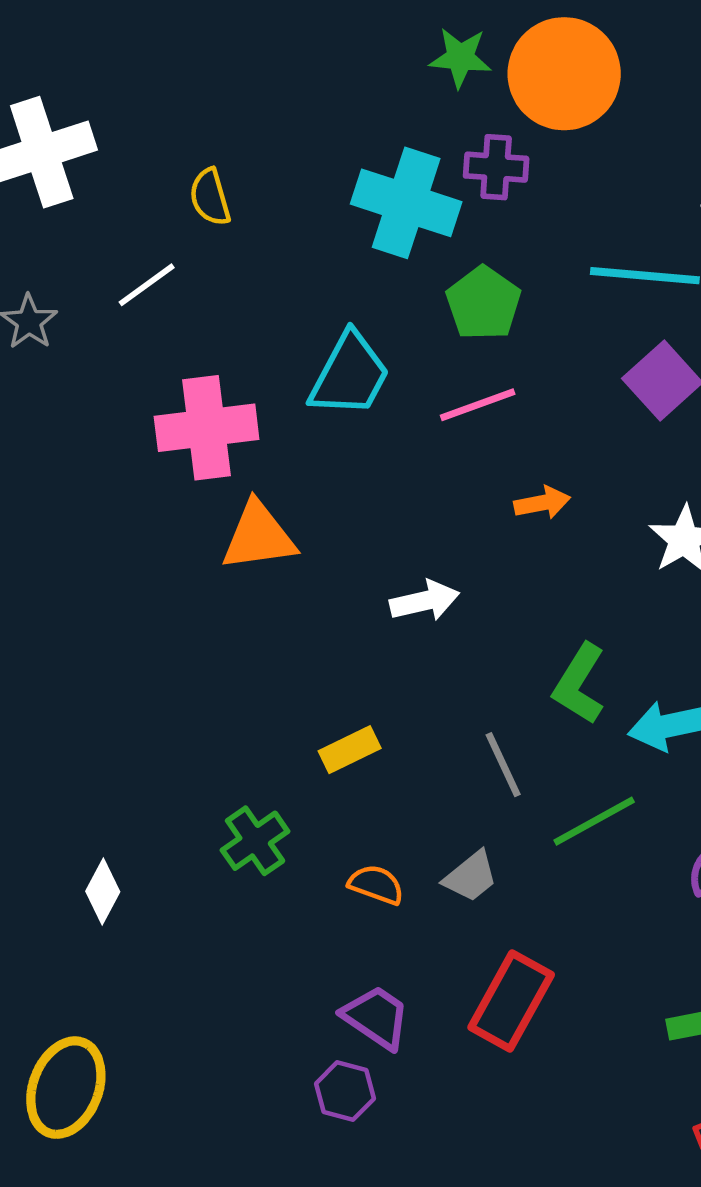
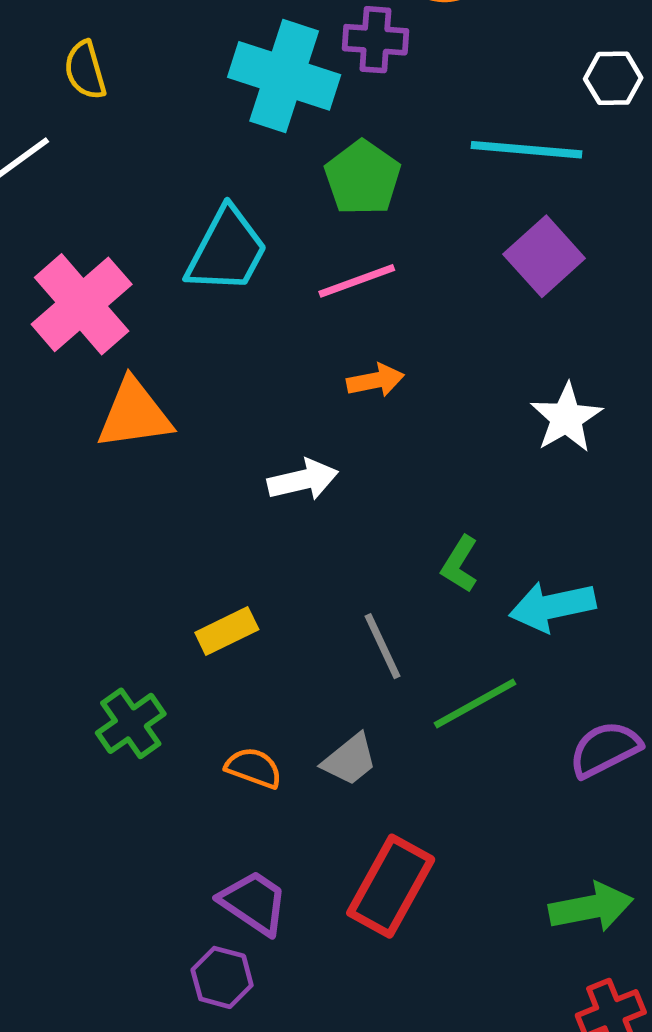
pink cross: (207, 428) -> (82, 304), turned -34
orange arrow: (542, 503) -> (375, 380), moved
green L-shape: (579, 684) -> (460, 564), size x0.7

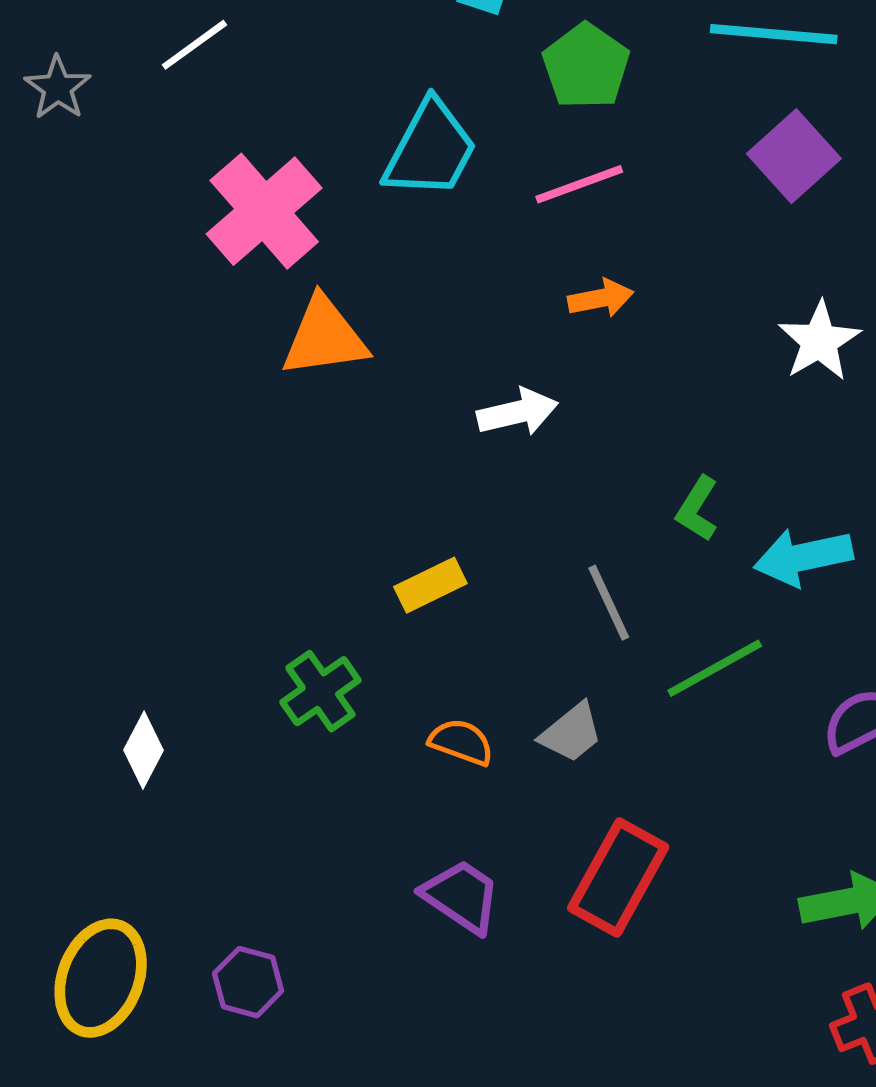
purple hexagon: (222, 977) -> (248, 982), moved

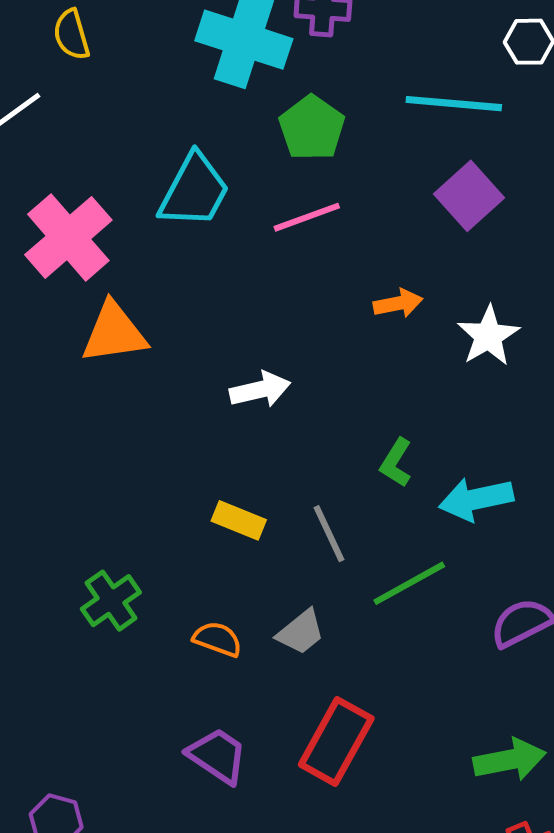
orange arrow: (601, 298) -> (398, 303), moved
yellow rectangle: (430, 585) -> (239, 520), moved, turned 48

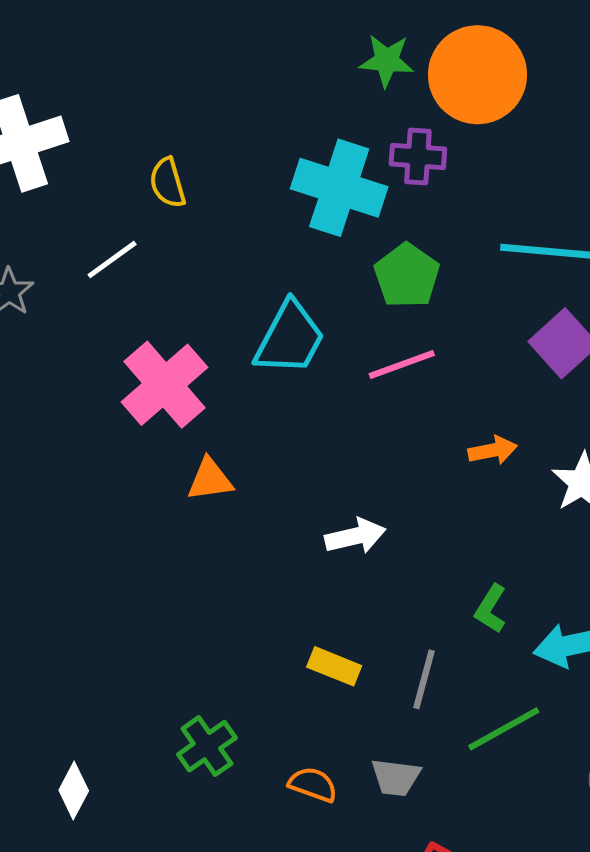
orange triangle: (114, 333) -> (210, 480), size x0.7
gray line: (329, 534) -> (424, 679), turned 40
gray trapezoid: (301, 632) -> (396, 777), turned 46

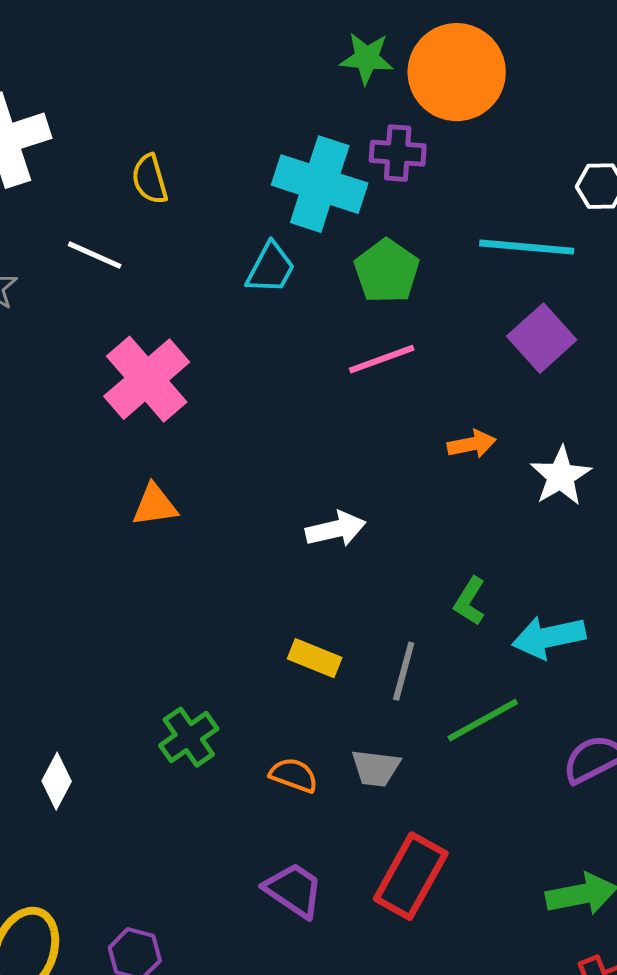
white line: (112, 259) -> (95, 255), turned 60
cyan trapezoid: (290, 338) -> (271, 268), moved, size x0.7
orange triangle: (210, 480) -> (155, 505), moved

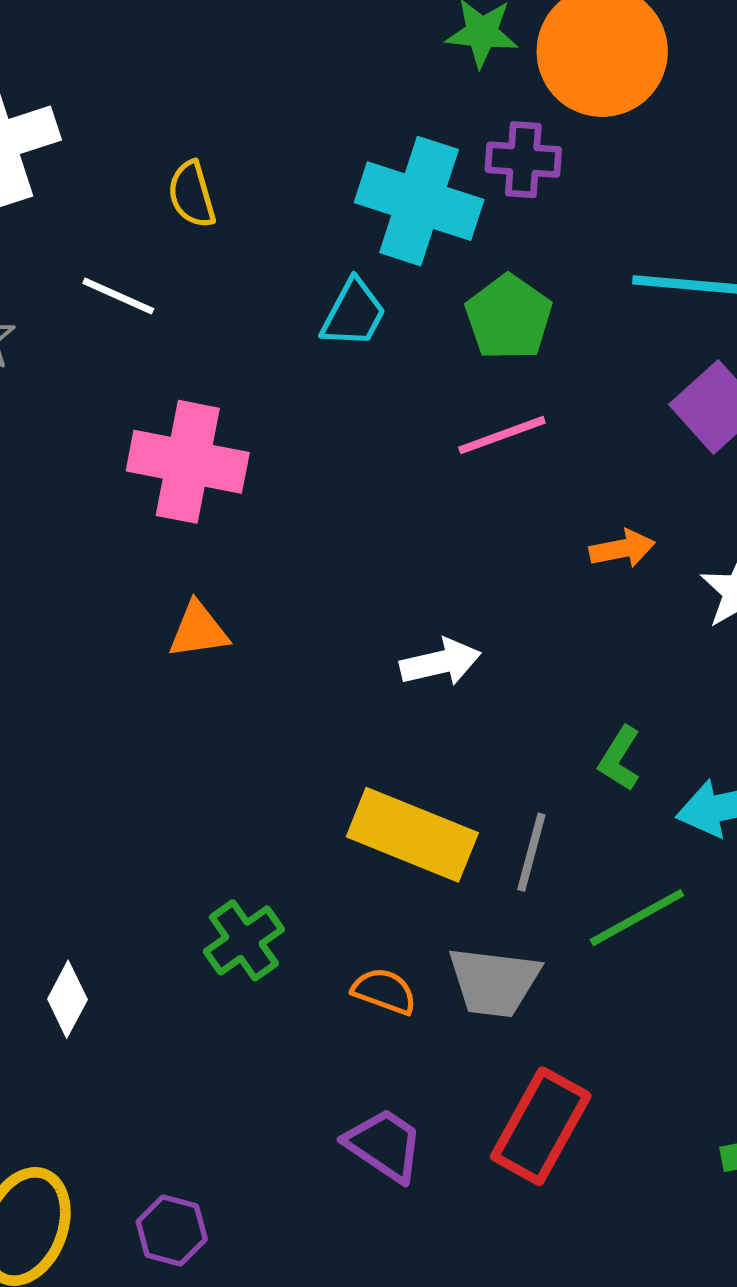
pink cross: (147, 379) -> (188, 462), turned -38
yellow rectangle: (315, 658) -> (412, 835), size x1.8
gray trapezoid: (376, 768) -> (494, 982), size x1.4

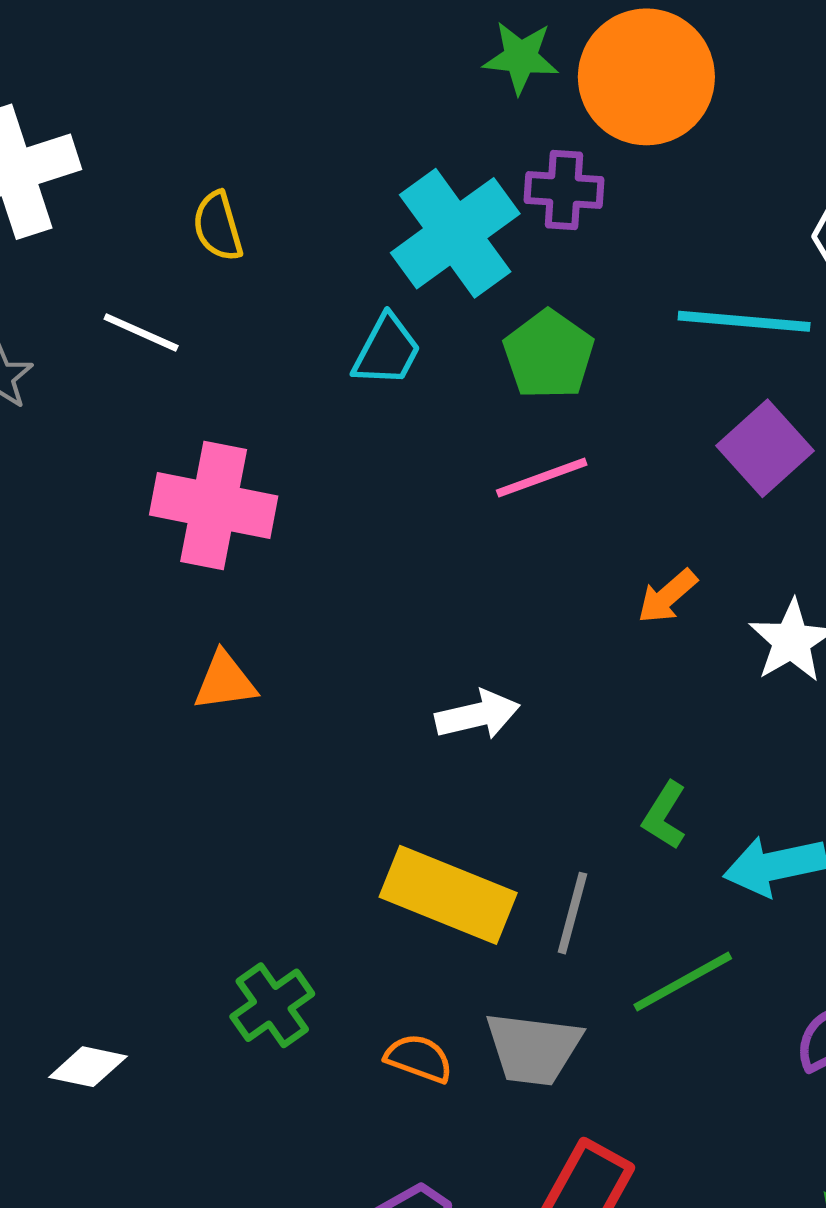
cyan cross: (419, 201) -> (455, 233), turned 36
orange arrow: (622, 549) -> (667, 596), turned 150
white diamond: (67, 999) -> (88, 1067), turned 74

